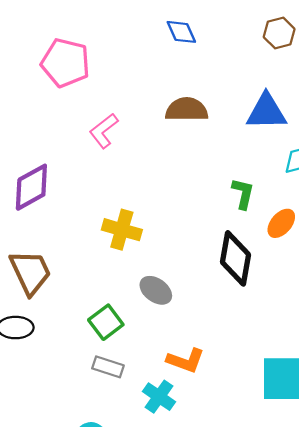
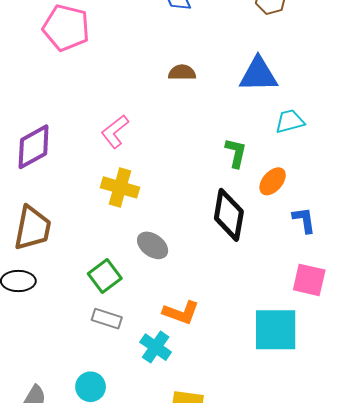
brown semicircle: (187, 110) -> (182, 73), size x0.7
pink L-shape: (104, 131) -> (115, 132), moved
brown trapezoid: (30, 272) -> (33, 228), turned 36

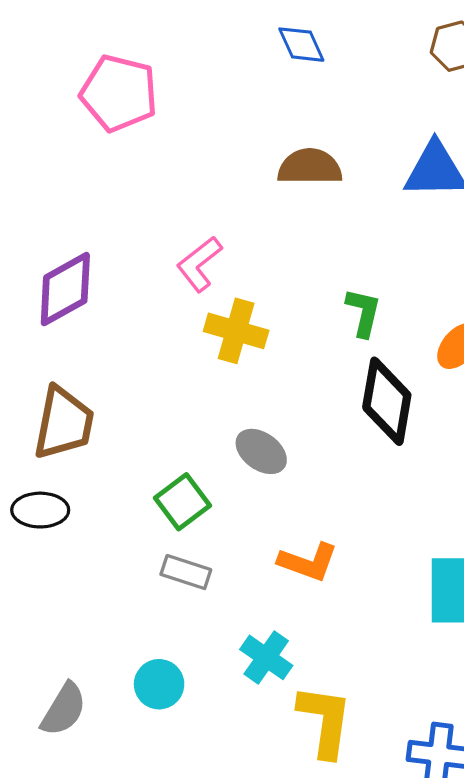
brown semicircle: (182, 73) -> (310, 167), size x1.4
green L-shape: (236, 153) -> (363, 312), moved
yellow cross: (120, 187) -> (236, 331), moved
cyan cross: (156, 347) -> (266, 657), moved

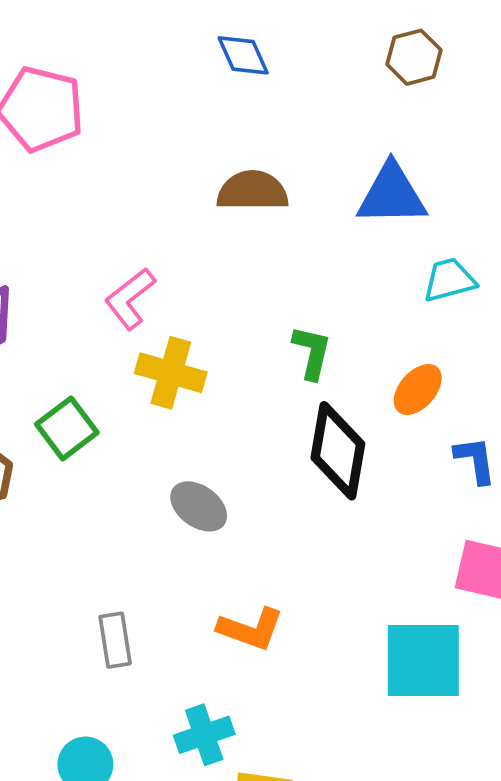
green square: (183, 502) -> (67, 428), moved
gray rectangle: (186, 572) -> (115, 640), turned 63
cyan cross: (266, 657) -> (204, 735), turned 36

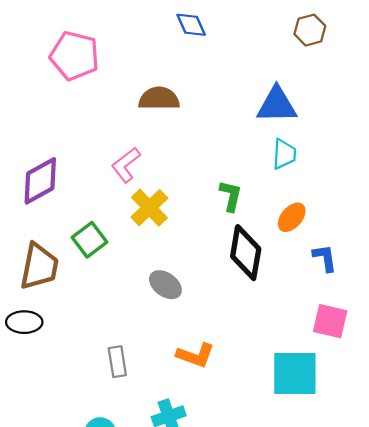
brown hexagon: (414, 57) -> (310, 30), moved
brown semicircle: (252, 191) -> (159, 99), moved
cyan trapezoid: (449, 280) -> (284, 154), moved, turned 108
yellow cross: (171, 373) -> (149, 208), turned 30

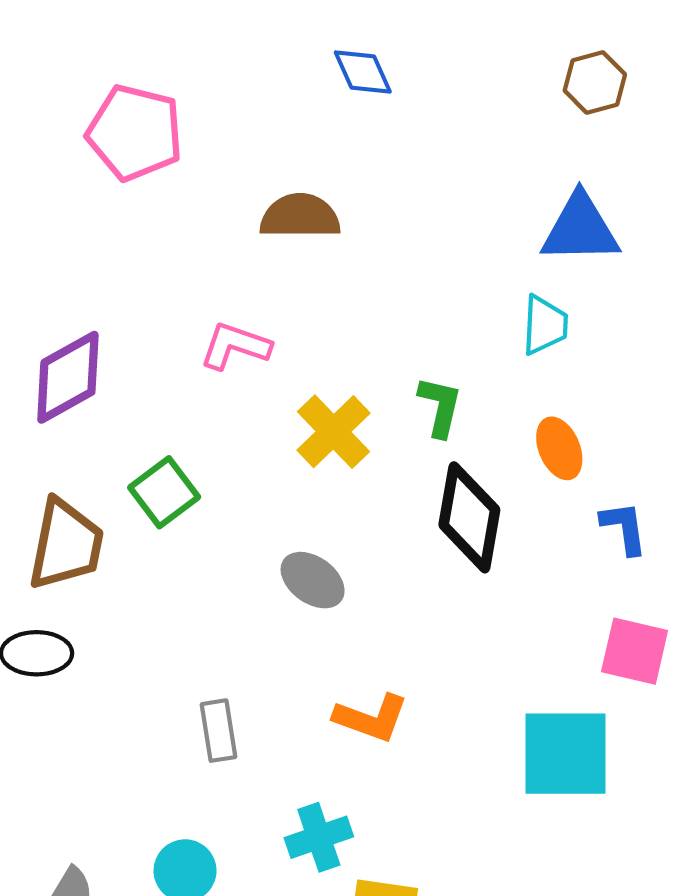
blue triangle: (277, 105) -> (580, 229), moved
pink L-shape: (126, 165) -> (235, 346), turned 57
yellow cross: (149, 208) -> (333, 432), moved
orange ellipse: (292, 217) -> (559, 448), turned -64

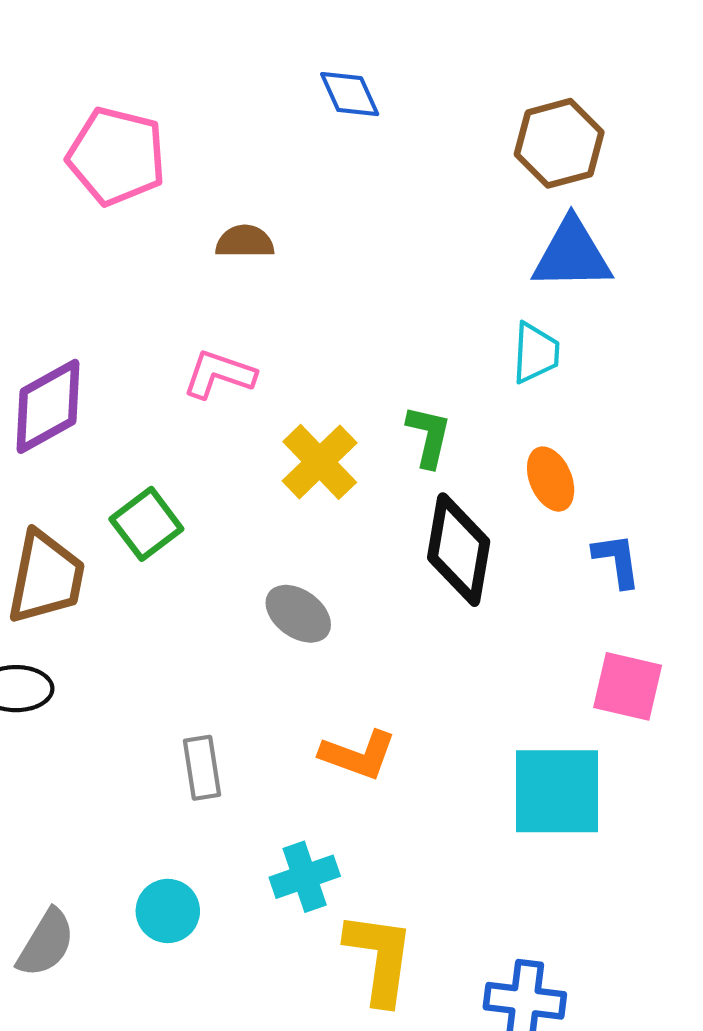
brown hexagon: (595, 82) -> (559, 143), moved, size x1.4
brown semicircle: (300, 216) -> (245, 242), moved, size x0.7

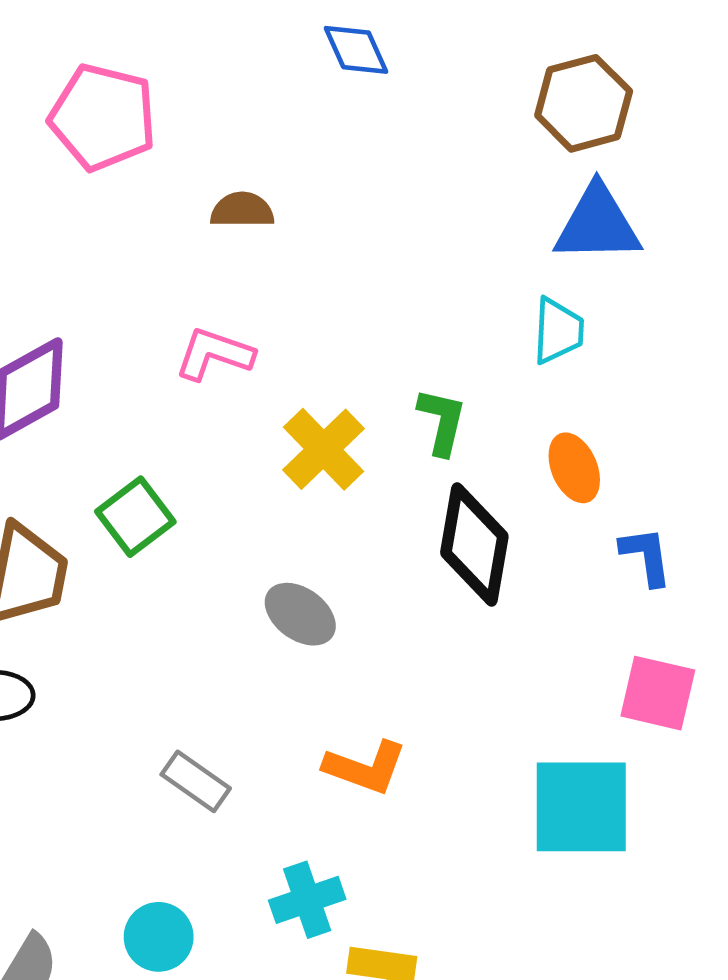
gray rectangle: (202, 768) -> (196, 781), turned -46

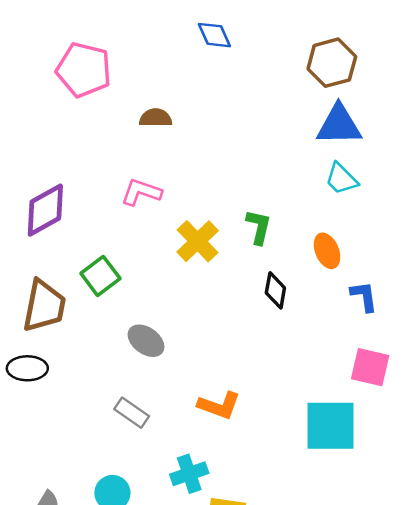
cyan trapezoid: (558, 331) -> (341, 179), moved, turned 132
black diamond: (474, 544) -> (275, 290), size x0.6
gray ellipse: (300, 614) -> (146, 341), moved

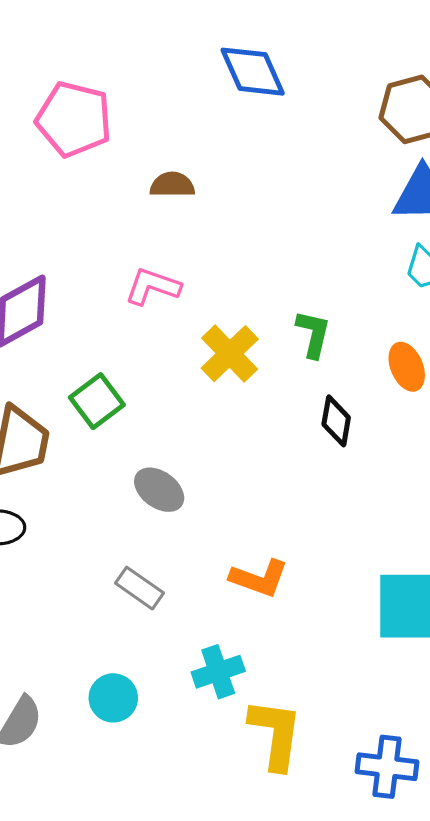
blue diamond: (214, 35) -> (253, 72), size x1.4

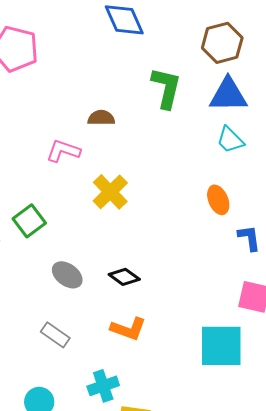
brown semicircle: (172, 185) -> (101, 118), moved
green L-shape: (313, 334) -> (166, 88), moved, size x1.4
black diamond: (336, 421) -> (124, 277), moved, turned -64

